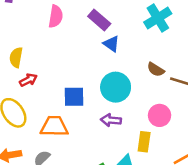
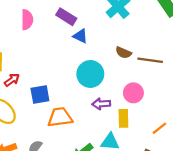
blue square: (74, 97) -> (40, 94), moved
purple arrow: (111, 120) -> (101, 104), moved
orange trapezoid: (54, 126) -> (60, 117), moved

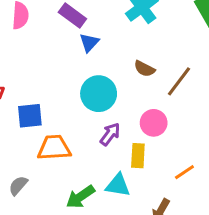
blue triangle: (80, 36) -> (89, 43), turned 42
brown line: (150, 60) -> (179, 81), turned -65
purple arrow: (101, 104) -> (110, 134), turned 126

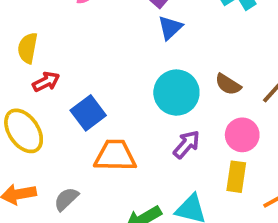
brown semicircle: (144, 69) -> (228, 84), moved
blue square: (30, 116) -> (88, 113), turned -36
yellow rectangle: (138, 156) -> (236, 177), moved

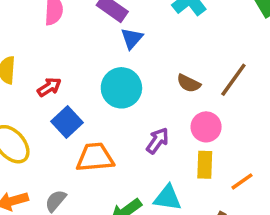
red arrow: (46, 82) -> (49, 87), moved
cyan circle: (176, 93) -> (121, 88), moved

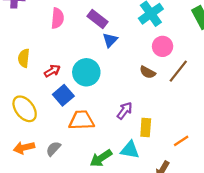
cyan circle: (121, 88) -> (86, 72), moved
pink circle: (206, 127) -> (163, 46), moved
yellow rectangle: (205, 165) -> (146, 128), moved

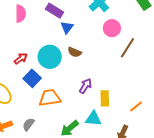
brown semicircle: (148, 72) -> (75, 52), moved

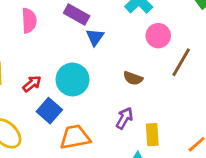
brown semicircle: (75, 52) -> (133, 78), moved

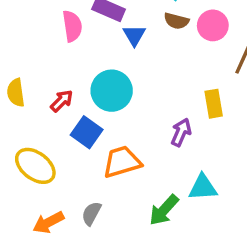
pink semicircle: (29, 21) -> (72, 26), moved
brown semicircle: (133, 78) -> (176, 21), moved
yellow rectangle: (152, 135) -> (214, 104), moved

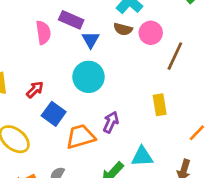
cyan circle: (112, 91) -> (89, 77), moved
yellow rectangle: (214, 104) -> (160, 105), moved
purple arrow: (181, 132) -> (111, 122), moved

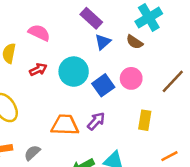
pink semicircle: (43, 33) -> (39, 33), moved, turned -75
pink circle: (151, 33) -> (131, 78), moved
cyan circle: (89, 77) -> (74, 72), moved
blue square: (54, 114) -> (103, 85), moved

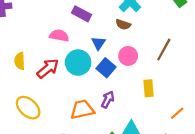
pink semicircle: (39, 33) -> (59, 36), moved
blue triangle: (103, 42) -> (98, 43), moved
red arrow: (38, 70) -> (48, 68), size x1.5

